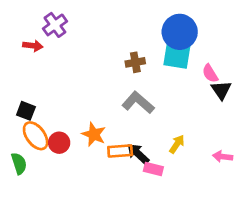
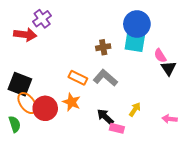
red arrow: (33, 46) -> (25, 35), size x1.5
black square: (26, 111) -> (20, 84), size x1.6
red circle: (59, 143) -> (45, 108), size x1.5
orange rectangle: (120, 151) -> (78, 78), moved, turned 30

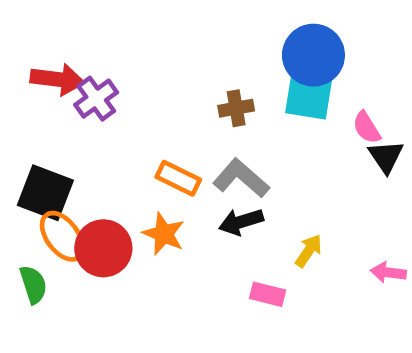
purple cross: (42, 19) -> (96, 99), moved
black arrow: (105, 117) -> (241, 222), moved, turned -60

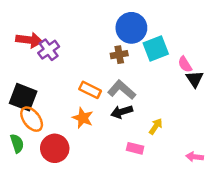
blue circle: (313, 55) -> (131, 28), moved
cyan square: (309, 96) -> (156, 49), turned -30
red circle: (103, 248) -> (55, 148), moved
pink arrow: (388, 272) -> (195, 157), moved

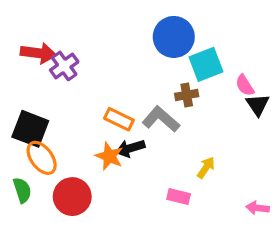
brown cross: (119, 55) -> (187, 95), moved
black arrow: (122, 112) -> (130, 148), moved

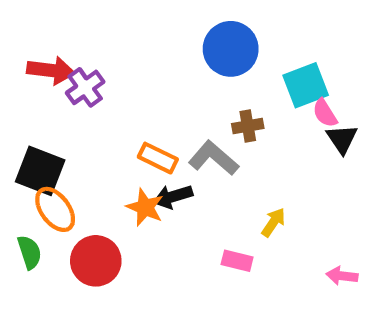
cyan square: (206, 64) -> (306, 85), moved

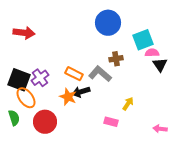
purple cross: (85, 87) -> (40, 78), moved
pink semicircle: (325, 113) -> (152, 53), turned 120

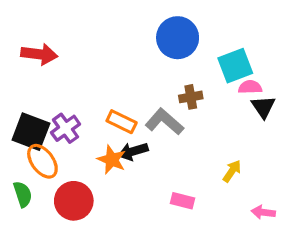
yellow arrow: (128, 104) -> (232, 171), moved

